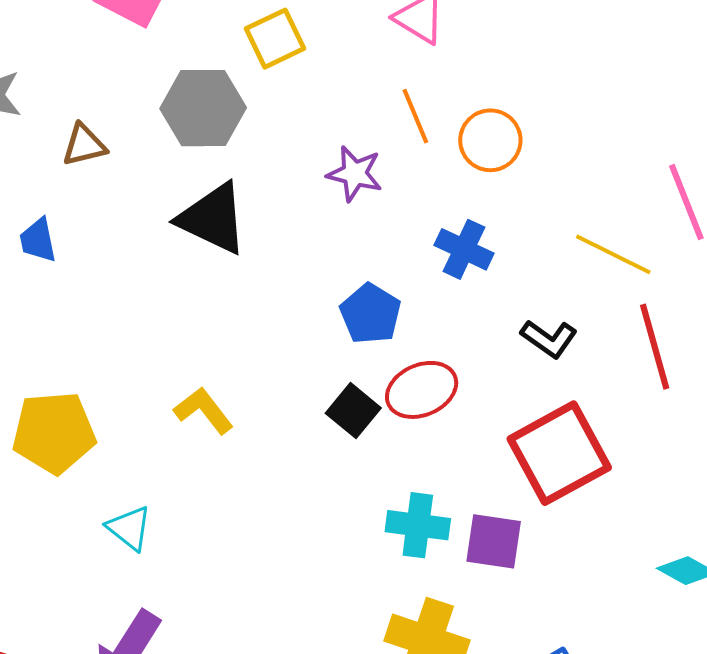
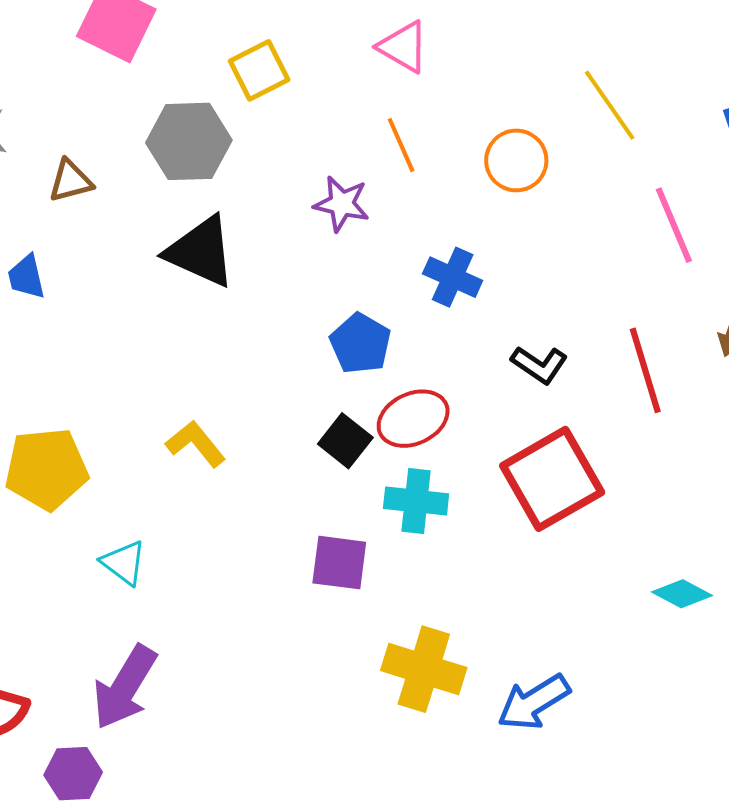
orange circle: (490, 140) -> (516, 160), moved
yellow line: (613, 254) -> (610, 105), moved, turned 30
cyan cross: (418, 525) -> (416, 501), moved
purple square: (494, 541) -> (339, 563), moved

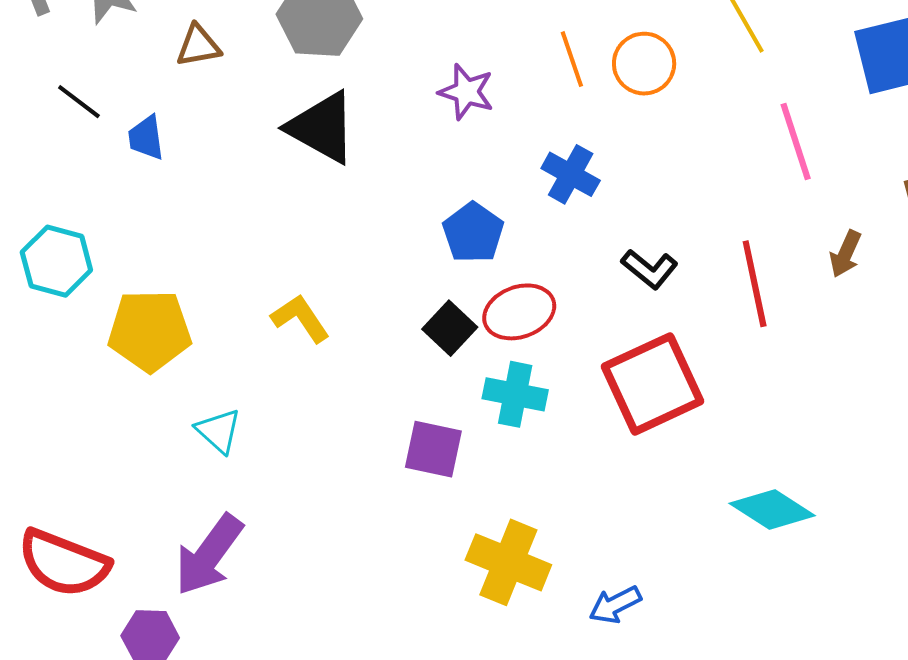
orange line: (401, 145) -> (572, 59), moved
cyan diamond: (682, 594) -> (772, 509), size x1.4
blue arrow: (534, 702) -> (615, 605), size x0.7

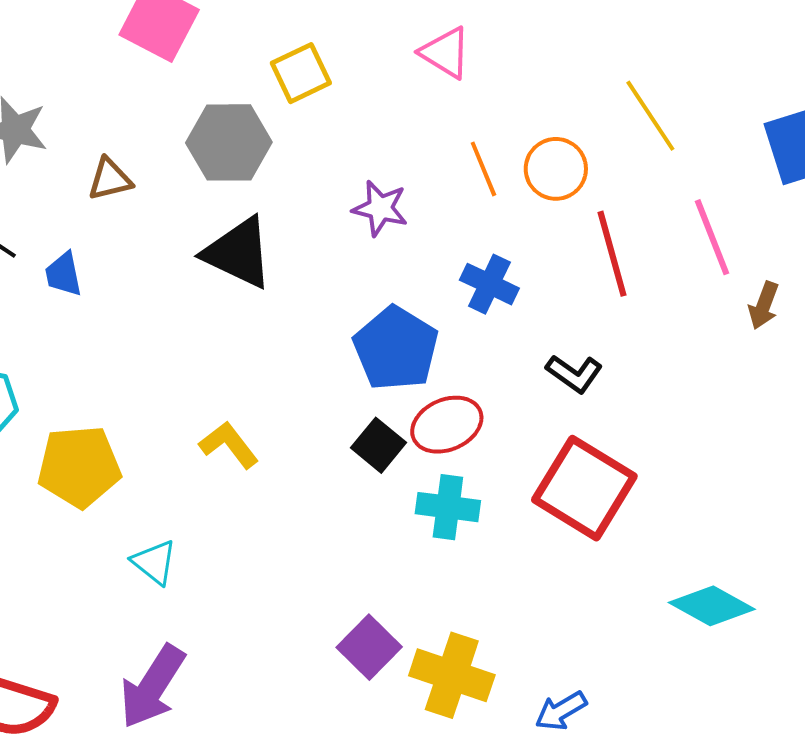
blue pentagon: (473, 233) -> (396, 348), size x1.4
brown arrow: (845, 254) -> (764, 305), moved
red line: (755, 284) -> (612, 254), moved
red square: (652, 384) -> (584, 488), turned -30
purple square: (433, 449) -> (369, 647), moved, turned 36

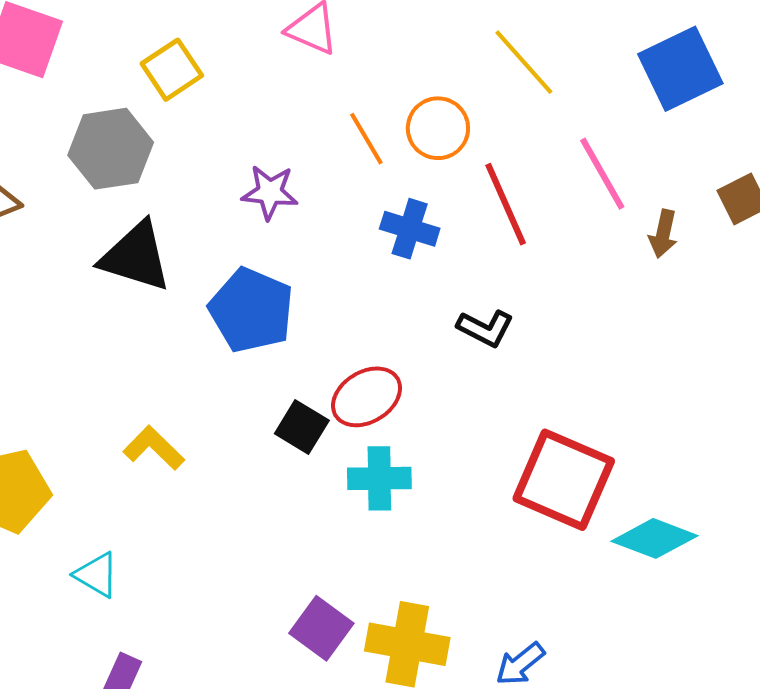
blue cross: (489, 284) -> (410, 229), moved
blue pentagon: (396, 348) -> (251, 310), moved
red square: (584, 488) -> (564, 480), moved

